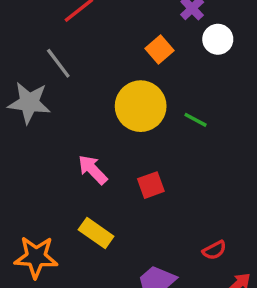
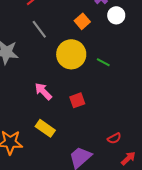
gray line: (58, 63) -> (39, 29), moved

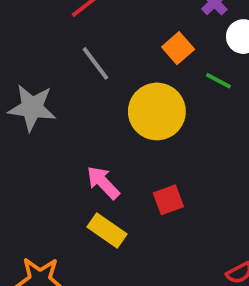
green line: (103, 62) -> (218, 81), moved
yellow rectangle: (45, 128) -> (107, 231), moved

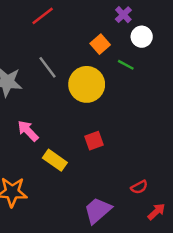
gray line: (95, 63) -> (48, 67), moved
pink arrow: (103, 183) -> (28, 131), moved

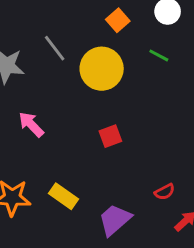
green line: (126, 65) -> (159, 55), moved
yellow rectangle: (55, 160) -> (63, 196), moved

